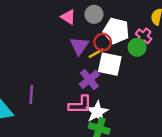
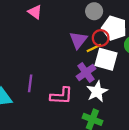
pink triangle: (68, 17) -> (35, 12), moved
pink L-shape: (80, 105) -> (61, 96), moved
white star: (97, 112) -> (97, 92), moved

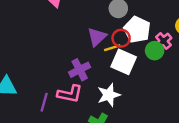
purple cross: (86, 72) -> (80, 70), moved
purple line: (30, 83) -> (44, 102), moved

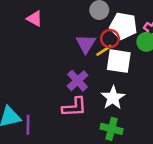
purple line: (44, 102) -> (28, 125), moved

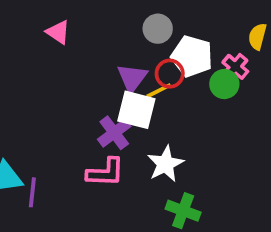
white square: (119, 61) -> (136, 110), moved
green cross: (112, 129) -> (183, 211), moved

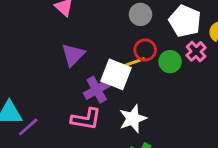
white pentagon: (192, 56) -> (185, 21), moved
purple triangle: (132, 78) -> (73, 55), moved
green circle: (224, 84) -> (170, 62), moved
purple line: (32, 192) -> (28, 127), turned 35

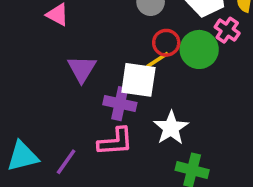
green circle: (170, 62) -> (199, 49), size x1.4
purple cross: (97, 90) -> (120, 104), turned -35
purple line: (28, 127) -> (66, 162), moved

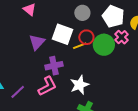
white square: (138, 80) -> (63, 34), moved
purple cross: (120, 104) -> (54, 66), turned -36
pink L-shape: (115, 142) -> (47, 86), turned -35

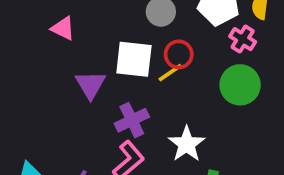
green circle: (104, 45) -> (240, 85), moved

